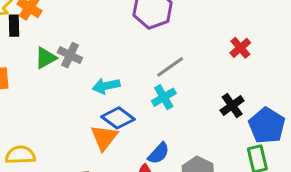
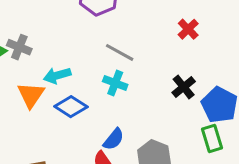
gray line: (170, 67) -> (120, 52), turned 68
cyan cross: (164, 97) -> (115, 83), turned -35
orange triangle: (104, 138) -> (31, 95), moved

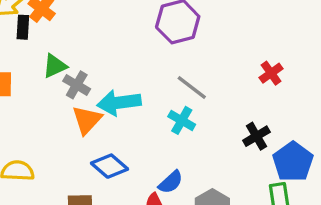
gray cross: (19, 47) -> (77, 85), moved
cyan arrow: (57, 75) -> (119, 103), size x1.4
blue diamond: (71, 107) -> (110, 166), moved

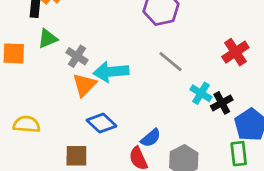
green triangle: (55, 66) -> (48, 38), moved
red cross: (271, 73) -> (235, 52), size x1.4
cyan cross: (182, 120) -> (201, 93), moved

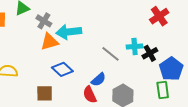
gray line: (170, 62) -> (111, 54), moved
orange triangle: (84, 85) -> (50, 42), turned 30
cyan cross: (201, 93) -> (135, 47), turned -35

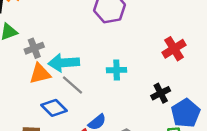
gray cross: (44, 21) -> (34, 48), turned 35
cyan cross: (135, 47) -> (117, 70), moved
gray line: (111, 54) -> (72, 85), moved

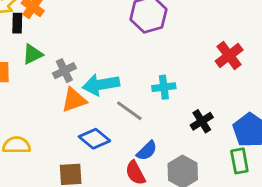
gray line: (72, 85) -> (129, 111), moved
black cross: (161, 93) -> (202, 121), moved

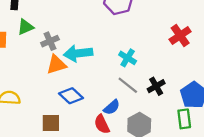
cyan cross: (164, 87) -> (128, 58), turned 36
gray line: (129, 111) -> (128, 85), moved

